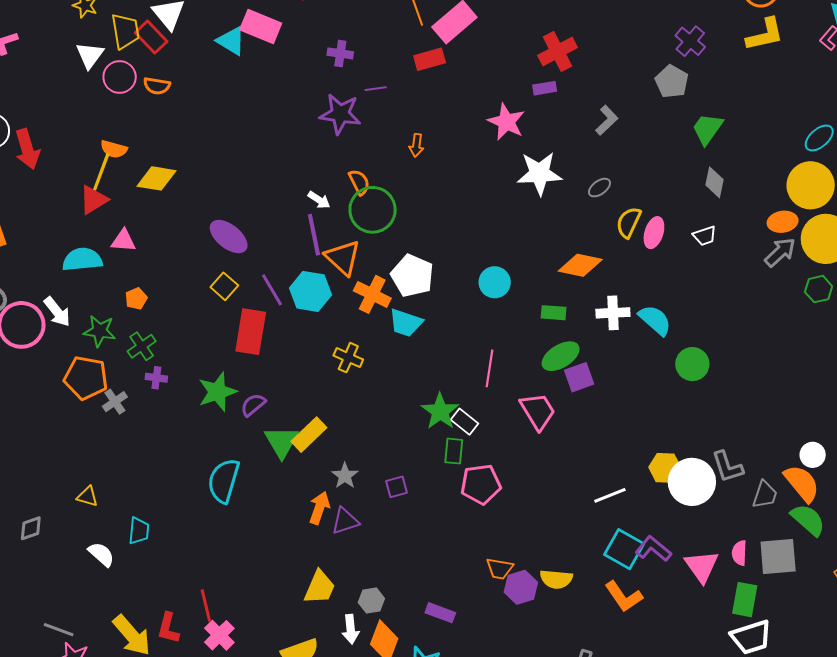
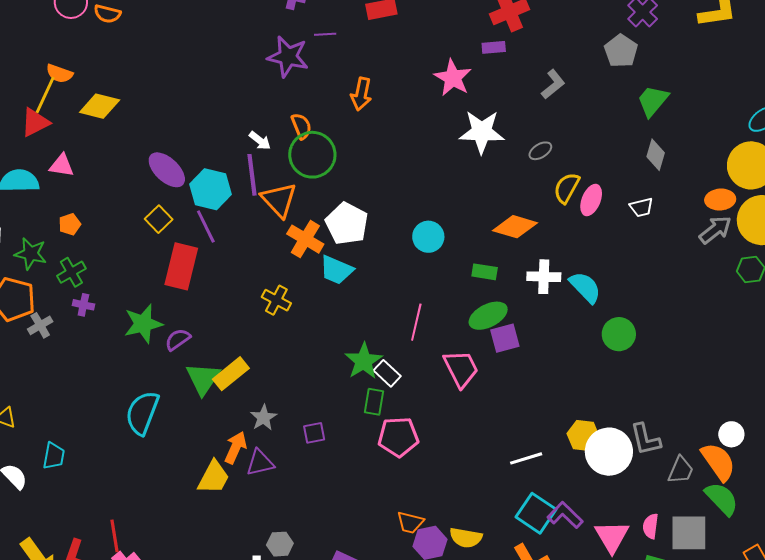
orange arrow: (416, 145) -> (361, 94), size x1.4
cyan hexagon: (310, 291) -> (211, 189), moved
yellow trapezoid: (320, 587) -> (214, 477), moved

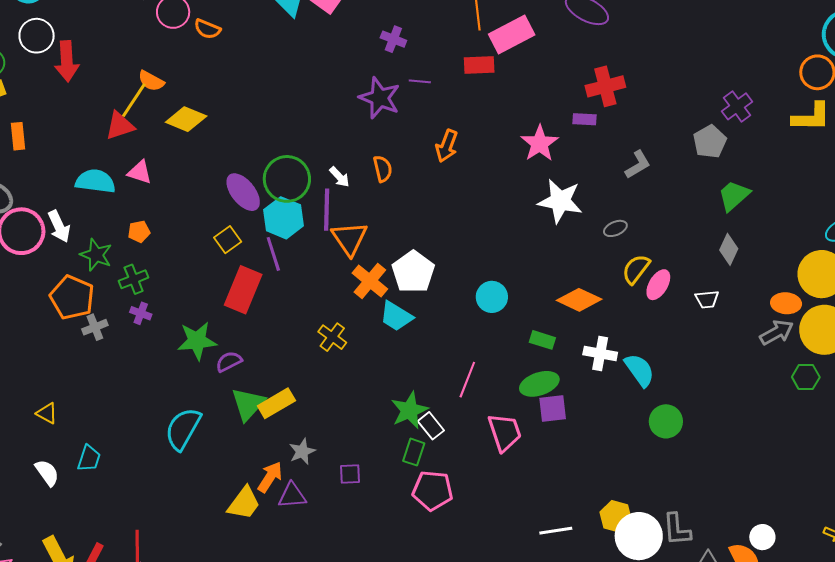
green circle: (312, 155) -> (287, 179), moved

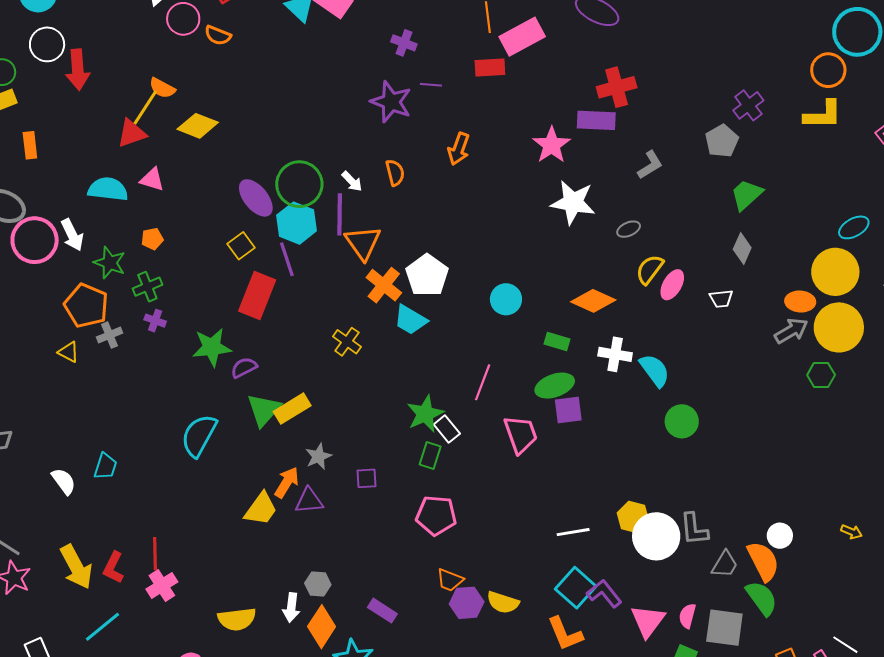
purple rectangle: (585, 119) -> (596, 120), size x1.6
yellow triangle: (47, 413) -> (69, 352), moved
pink pentagon: (433, 490) -> (436, 515), moved

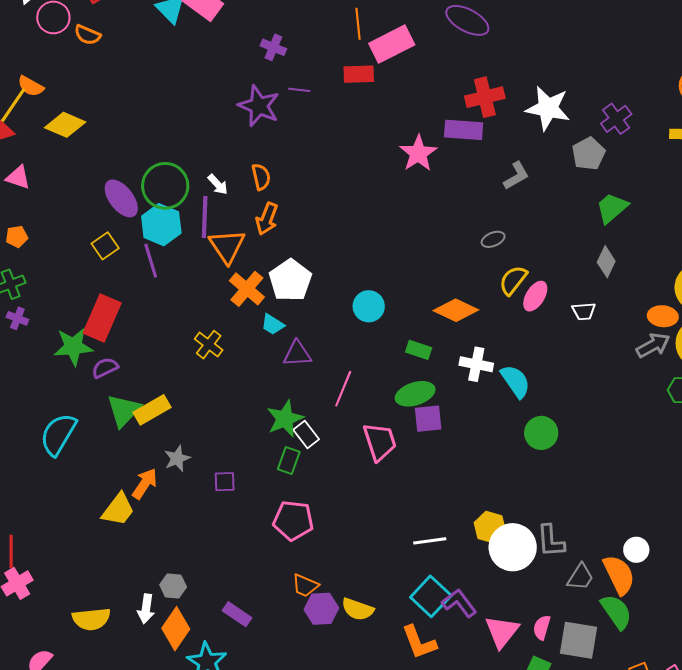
orange arrow: (459, 149) -> (267, 219), moved
white star: (573, 202) -> (548, 108), moved
red rectangle: (257, 296) -> (102, 318), moved
cyan trapezoid: (410, 320) -> (273, 324), size x0.7
purple triangle: (309, 501) -> (297, 354), moved

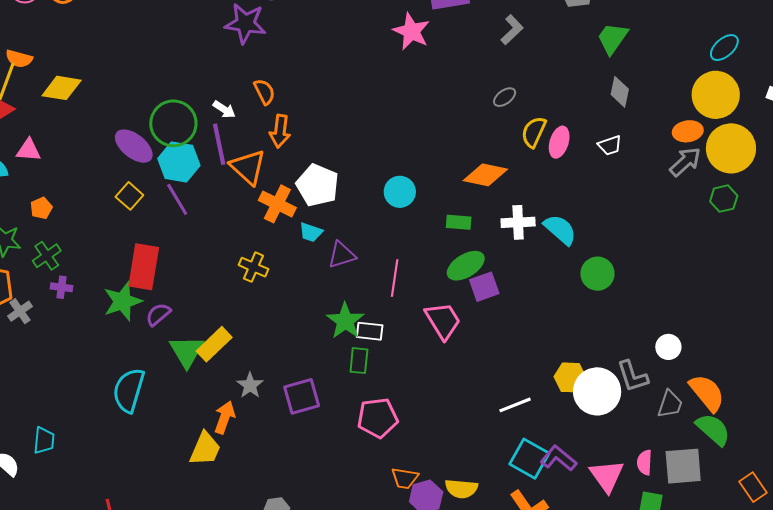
white rectangle: (306, 434) -> (370, 331), turned -32
purple square: (225, 482) -> (302, 396), size x1.6
white circle: (636, 550) -> (668, 347), moved

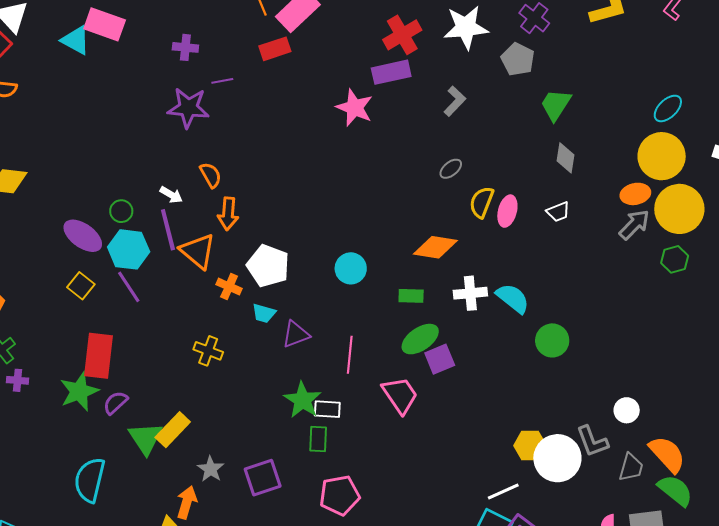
green circle: (173, 123) -> (121, 211), size x0.5
orange cross: (277, 204) -> (229, 287), size x0.7
white line: (515, 405) -> (503, 492), moved

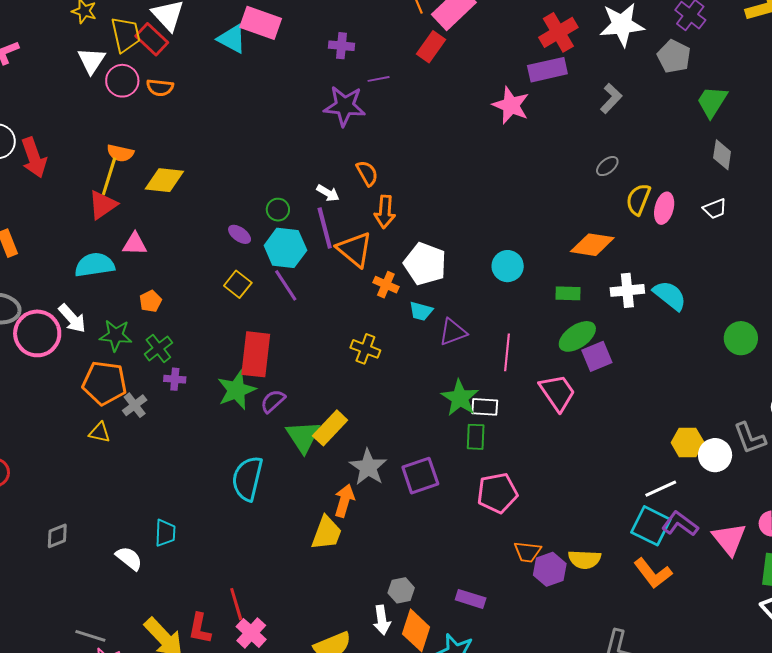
red rectangle: (275, 49) -> (431, 47), turned -36
purple ellipse: (83, 236) -> (240, 234), size x0.6
green circle: (552, 340) -> (741, 338), moved
white circle: (557, 458) -> (715, 455), size x0.7
gray star: (211, 469) -> (368, 467), size x1.4

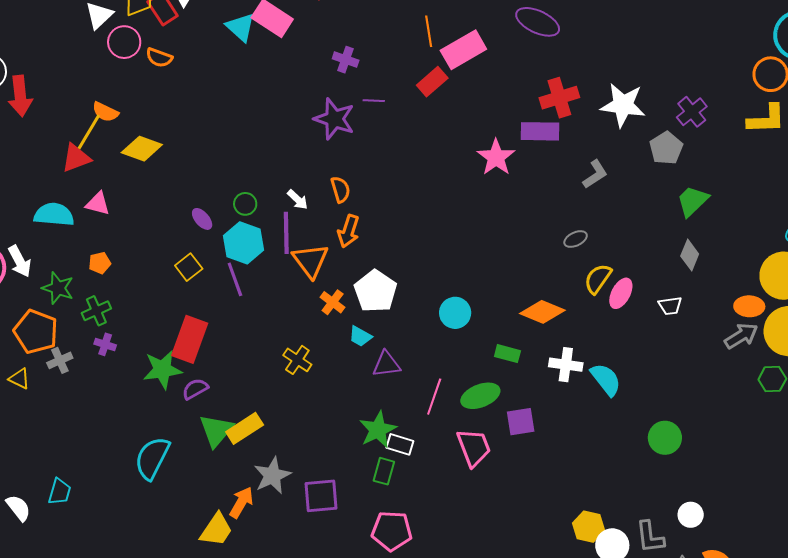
green ellipse: (577, 336) -> (480, 396), moved

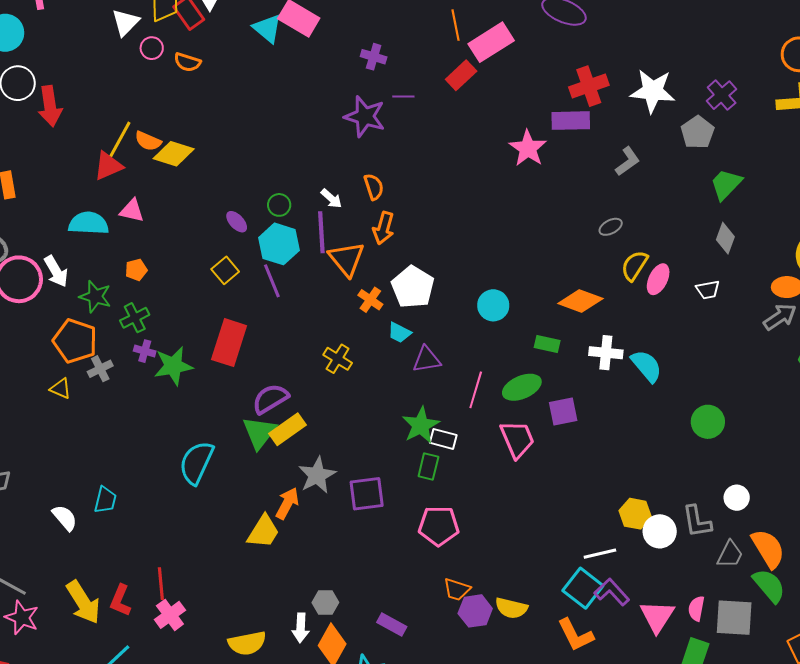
pink circle: (124, 42) -> (152, 48), size x0.7
orange semicircle: (105, 112) -> (148, 141), moved
green star: (162, 370) -> (173, 366), moved
purple semicircle: (195, 389) -> (270, 399), moved, size x1.4

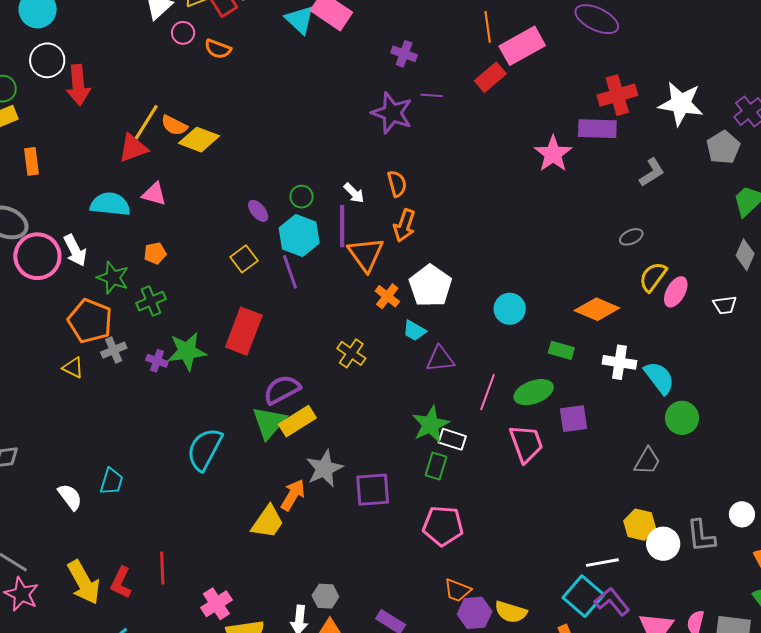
purple cross: (145, 351) -> (157, 361), moved
green circle: (708, 422) -> (682, 418), moved
gray trapezoid: (730, 554) -> (647, 461), moved
pink cross: (170, 615) -> (216, 604), moved

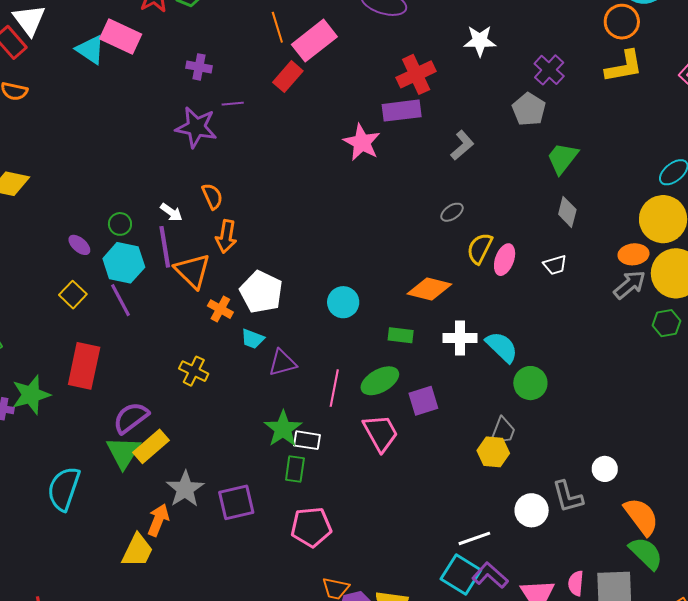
white star: (681, 104) -> (480, 41), moved, size x0.7
yellow hexagon: (640, 525) -> (493, 452), moved

